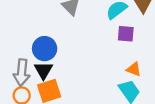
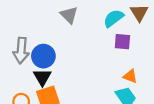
gray arrow: (22, 73) -> (21, 51), moved

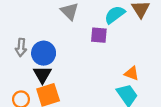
purple square: (122, 42) -> (99, 35), moved
gray arrow: (21, 51) -> (21, 47), size x0.7

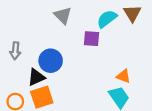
blue circle: (44, 53) -> (51, 61), moved
black triangle: (42, 75) -> (36, 77), turned 36

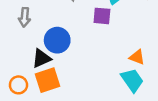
gray arrow: (15, 51) -> (25, 17), moved

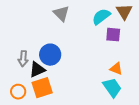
purple square: (102, 16) -> (113, 35), moved
gray arrow: (25, 17) -> (23, 59), moved

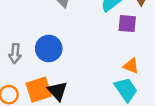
black triangle: (37, 70) -> (57, 91), moved, turned -48

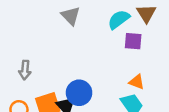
blue circle: (49, 48) -> (79, 93), moved

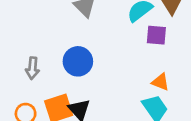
blue circle: (79, 93) -> (78, 61), moved

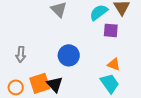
blue circle: (78, 61) -> (69, 55), moved

